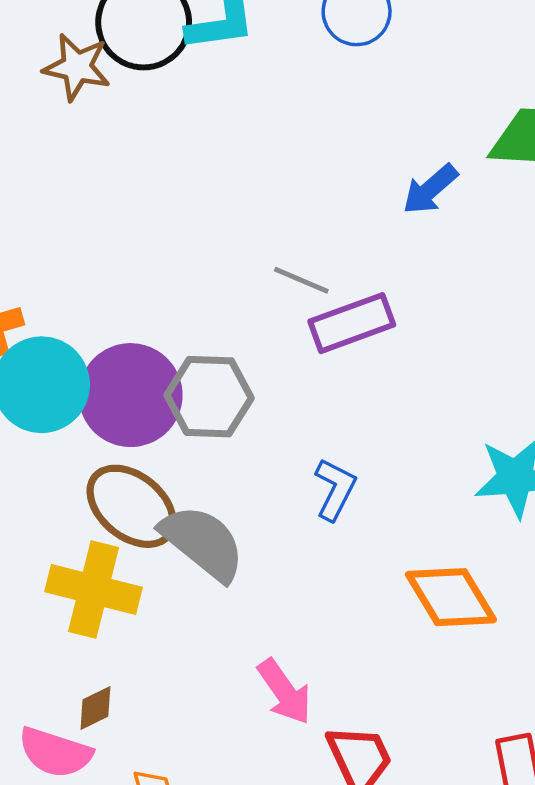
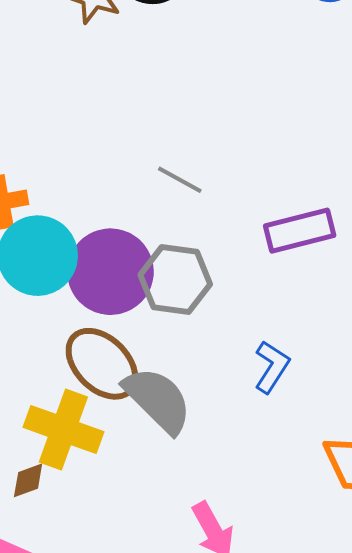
gray line: (301, 280) -> (180, 180), moved
brown diamond: (95, 708) -> (28, 480), moved

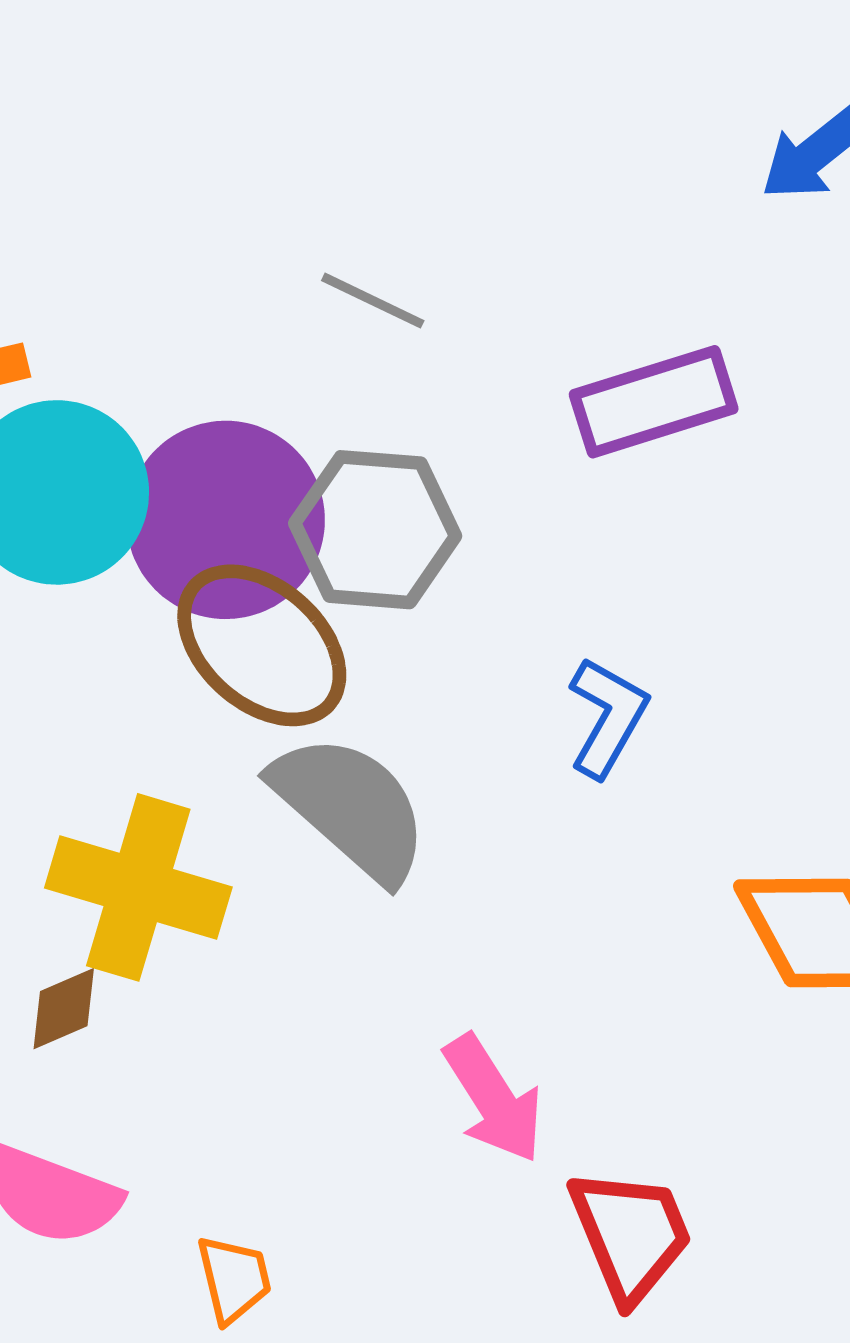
brown ellipse: (102, 364) -> (262, 645), moved

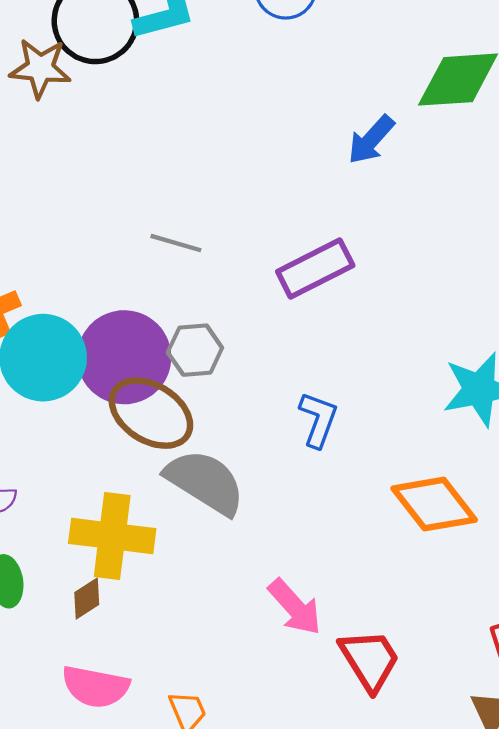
gray hexagon: (375, 530) -> (195, 350), size x0.7

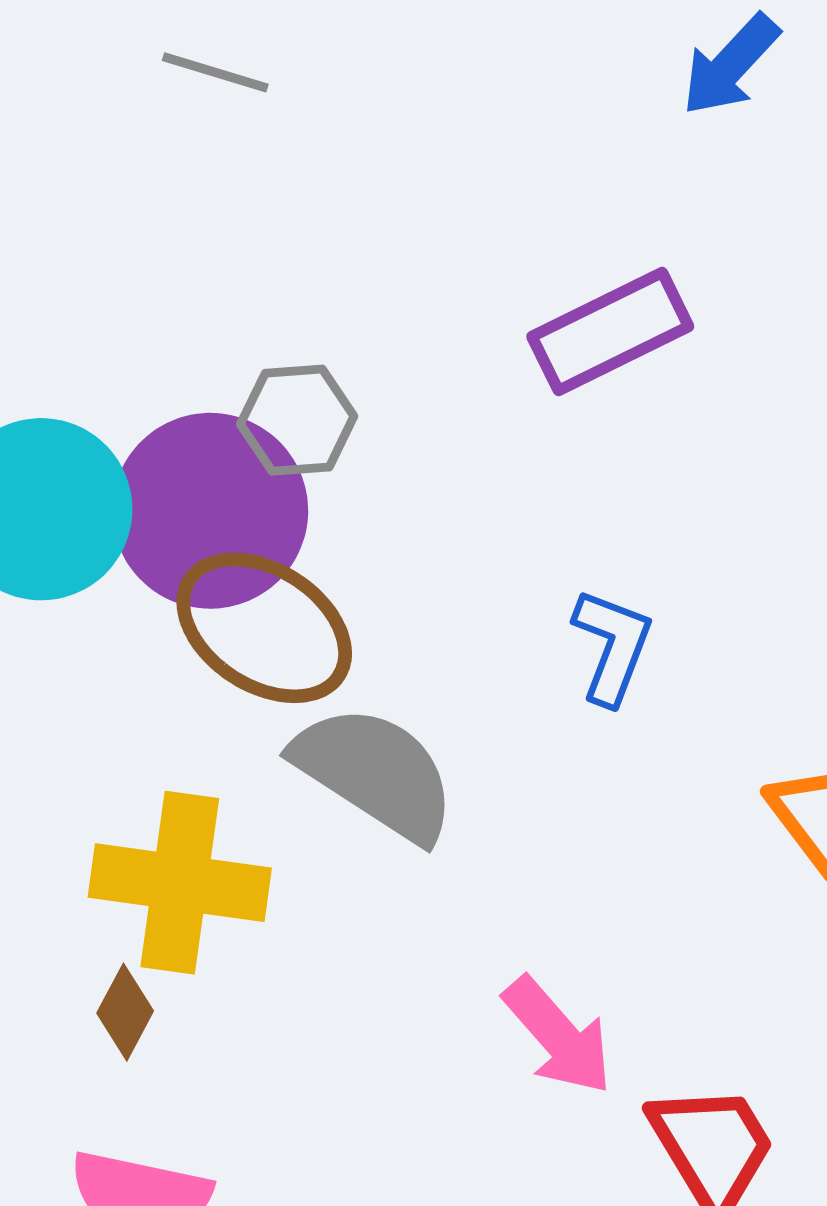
gray line: (176, 243) -> (215, 72), moved
gray hexagon: (195, 350) -> (297, 420), moved
brown diamond: (87, 599) -> (125, 1012), turned -30

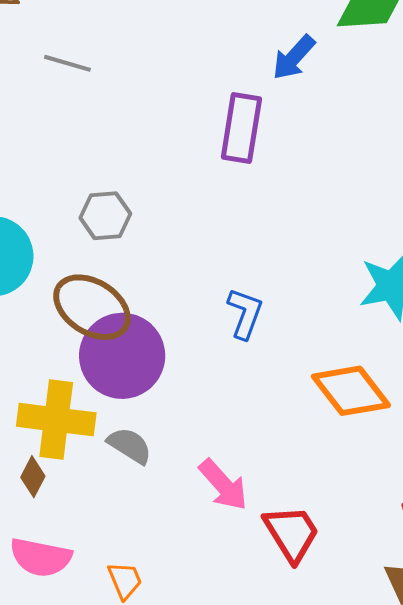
purple rectangle: (610, 332) -> (241, 128), moved, turned -54
purple circle: (210, 511) -> (122, 356), moved
gray semicircle: (375, 773) -> (130, 445), moved, size x0.6

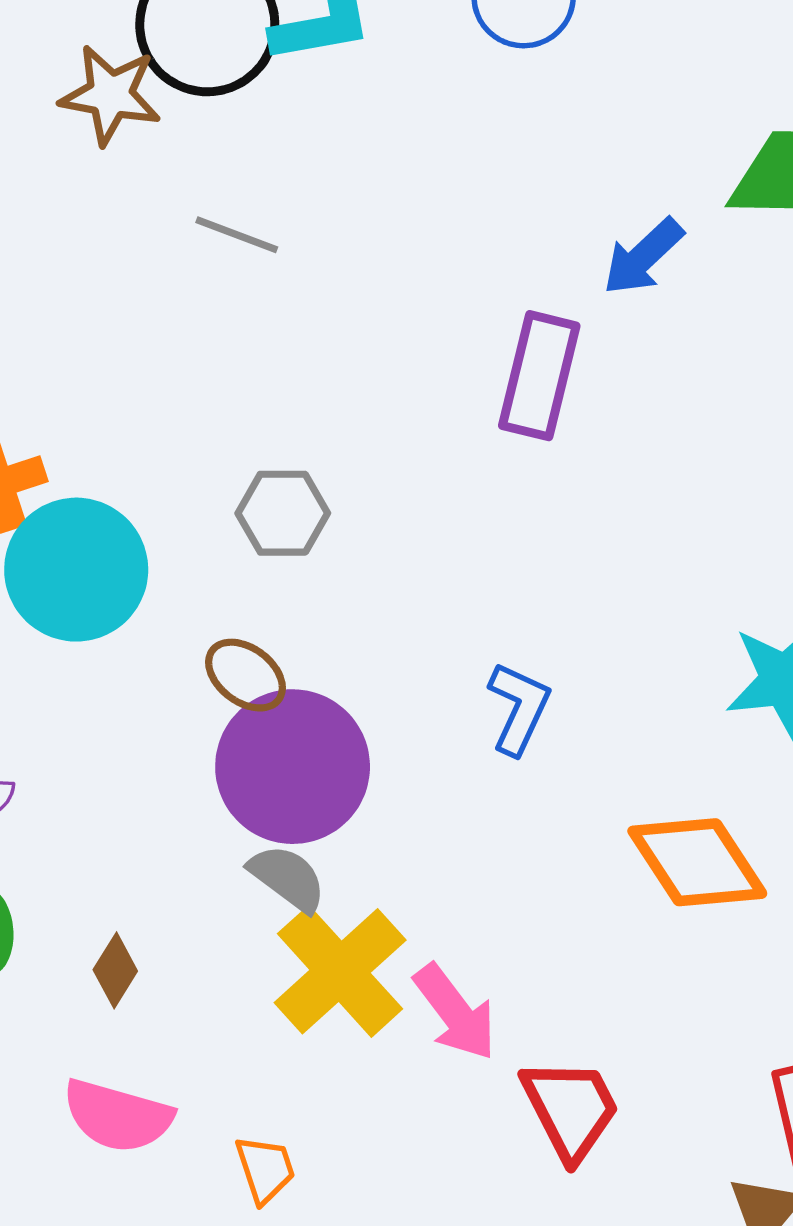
brown ellipse: (92, 307) -> (246, 675), size x0.6
yellow cross: (56, 420) -> (340, 971), moved, turned 36
gray semicircle: (130, 445) -> (288, 878), moved

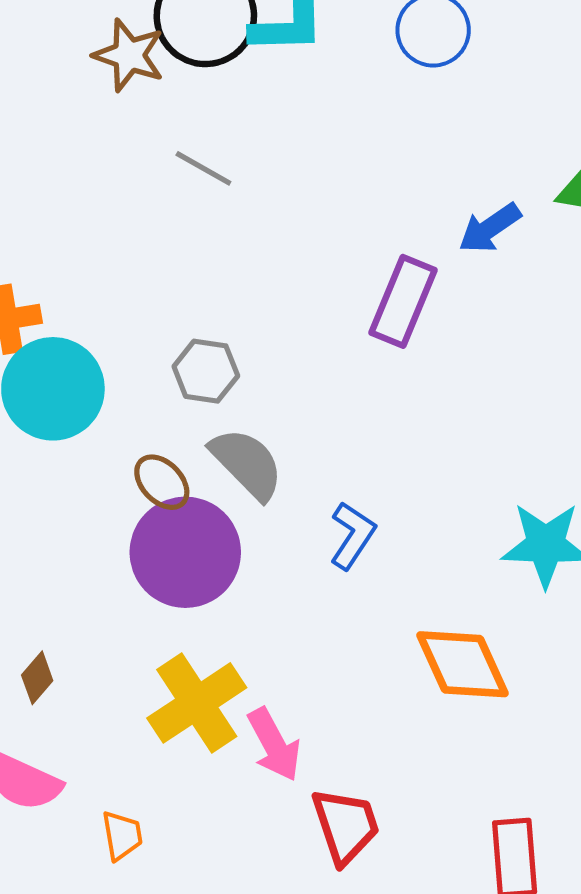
gray semicircle: (288, 878) -> (247, 464), moved, size x1.4

